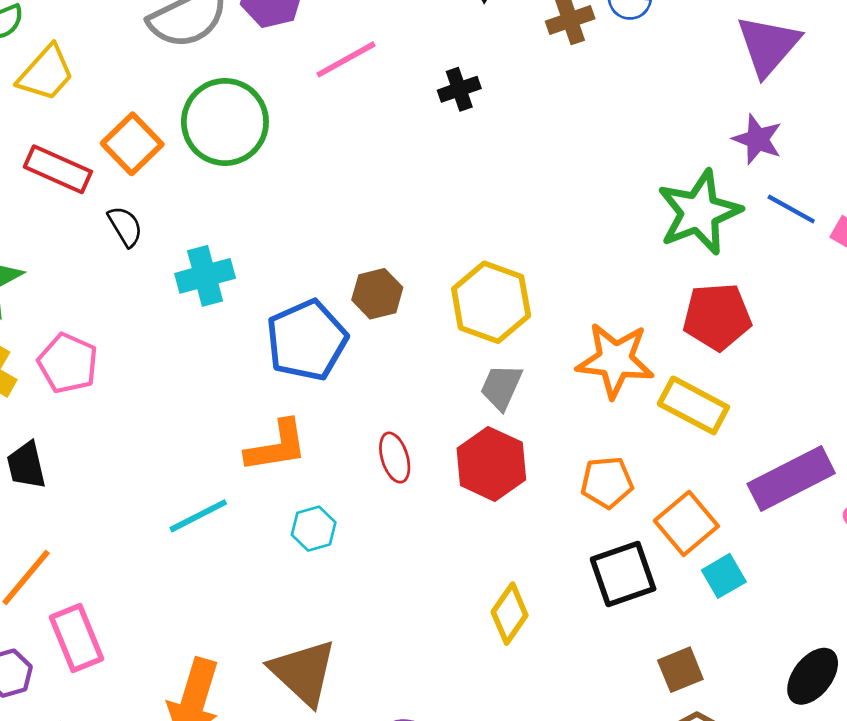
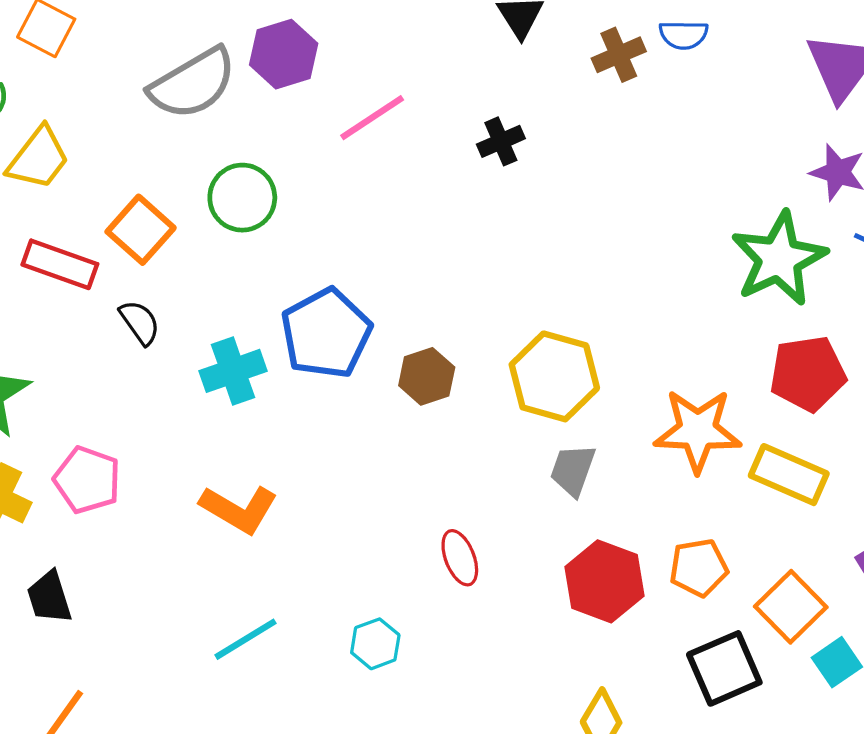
green circle: (225, 122) -> (242, 198), size x0.7
blue pentagon: (307, 340) -> (326, 333), moved
orange L-shape: (277, 446) -> (239, 509), moved, turned 44
red hexagon: (491, 464) -> (604, 581), moved

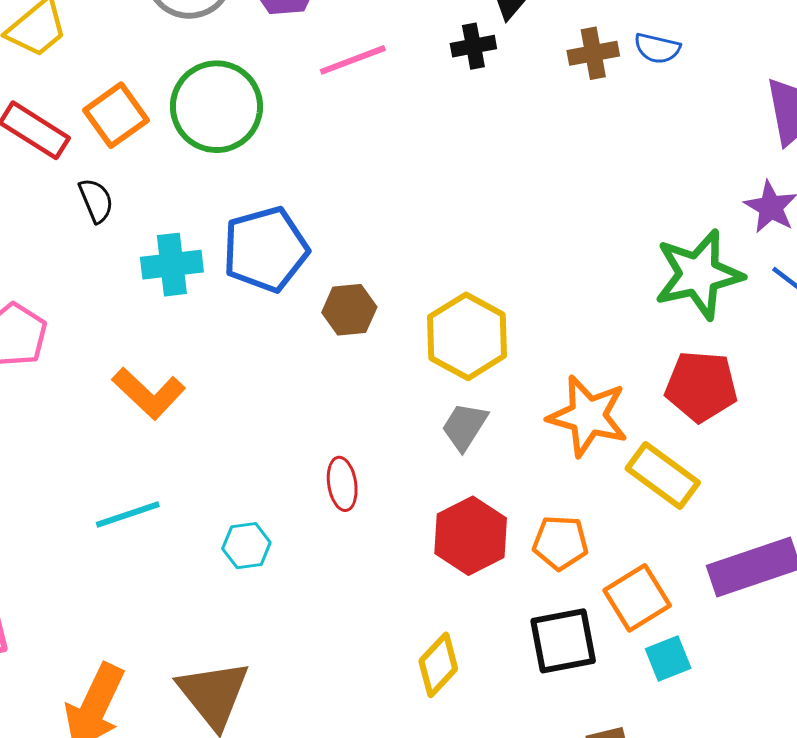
black cross: (501, 141) -> (473, 46), moved
green circle: (242, 198) -> (216, 107), size x1.4

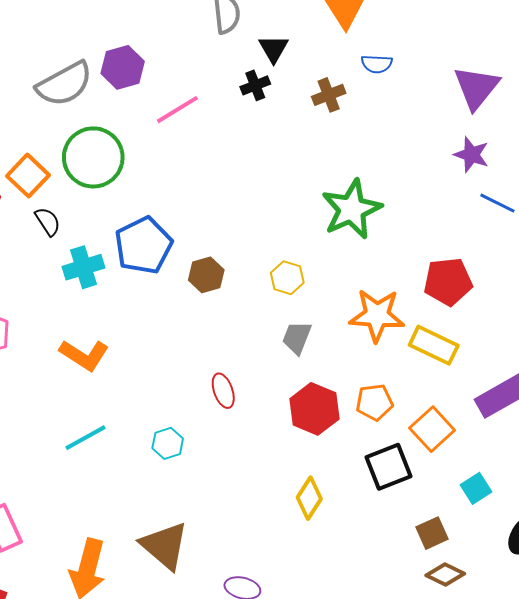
brown cross: (593, 53) -> (329, 95), moved
black semicircle: (96, 200) -> (48, 222), moved
green star: (698, 274) -> (352, 209), moved
yellow hexagon: (467, 336) -> (287, 278), size x0.6
cyan square: (668, 659) -> (476, 488), moved

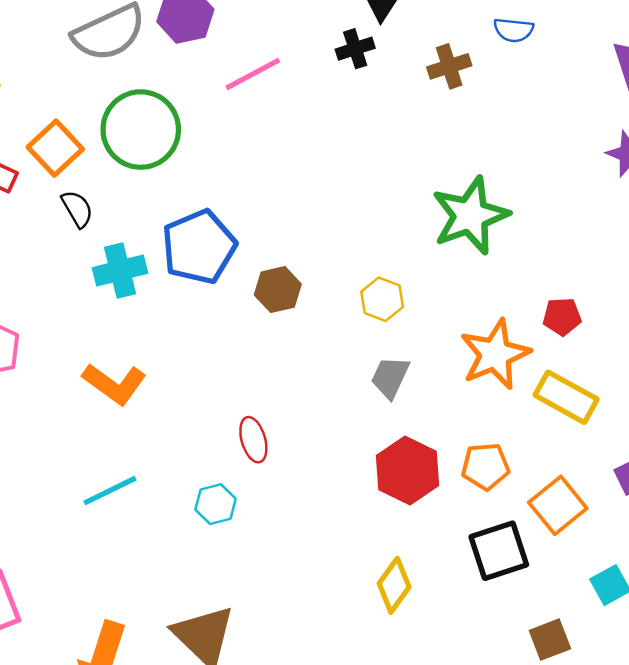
red pentagon: (448, 282) -> (562, 317), moved, size x0.6
orange star: (377, 315) -> (495, 354), turned -30
red ellipse: (223, 391) -> (253, 440), moved

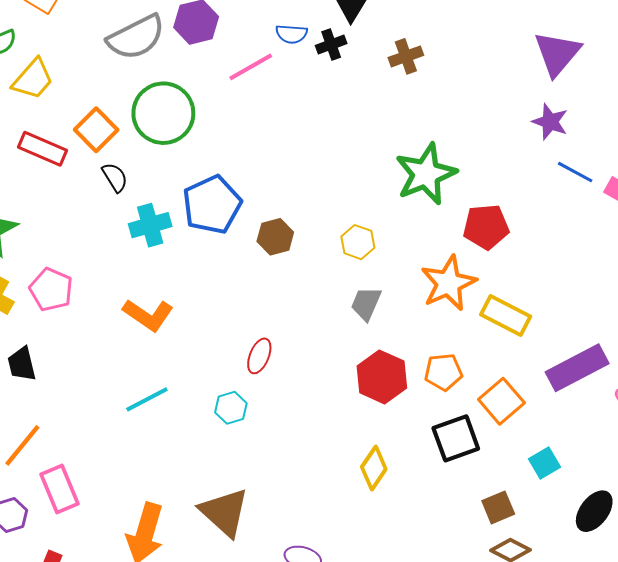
blue semicircle: (514, 30) -> (291, 34), moved
red pentagon: (562, 317) -> (486, 227), moved, size x1.5
red ellipse: (253, 440) -> (259, 356), turned 40

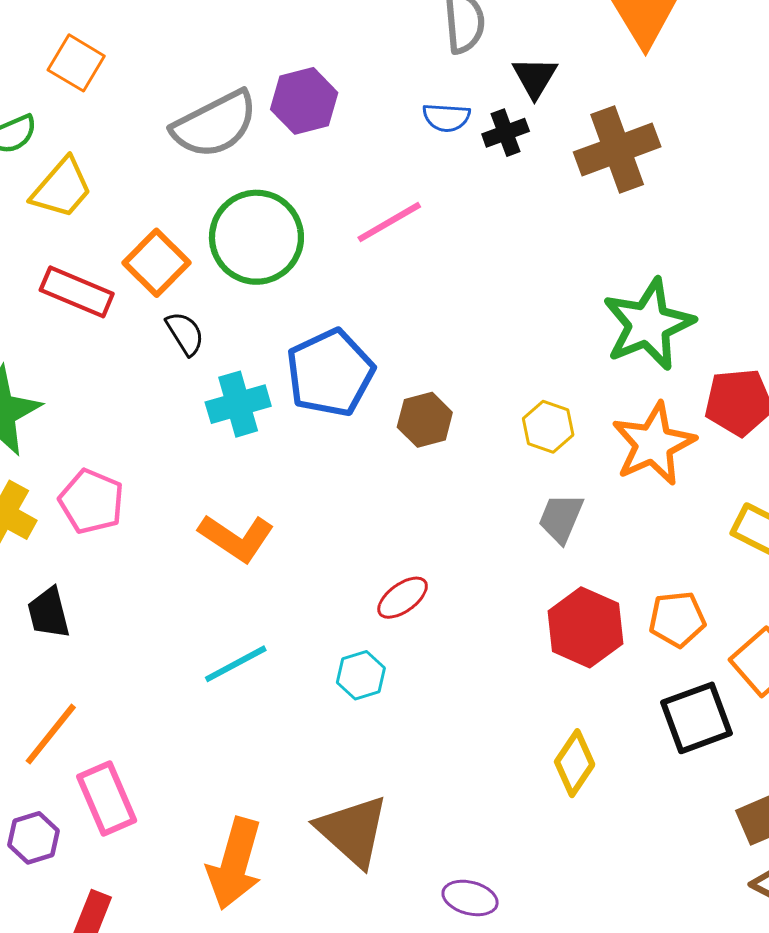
brown cross: (406, 56) -> (617, 149), size x1.6
pink line: (251, 67) -> (389, 222), moved
orange star: (448, 283) -> (654, 444), moved
red ellipse: (259, 356) -> (403, 598), turned 32

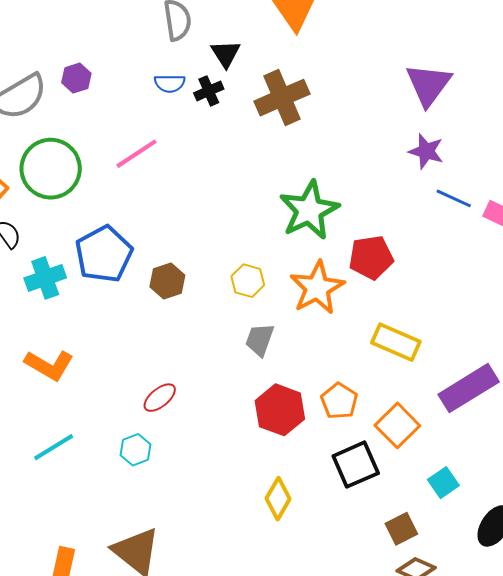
purple hexagon: (304, 101) -> (76, 78), size x0.7
orange pentagon: (677, 619) -> (339, 401), turned -30

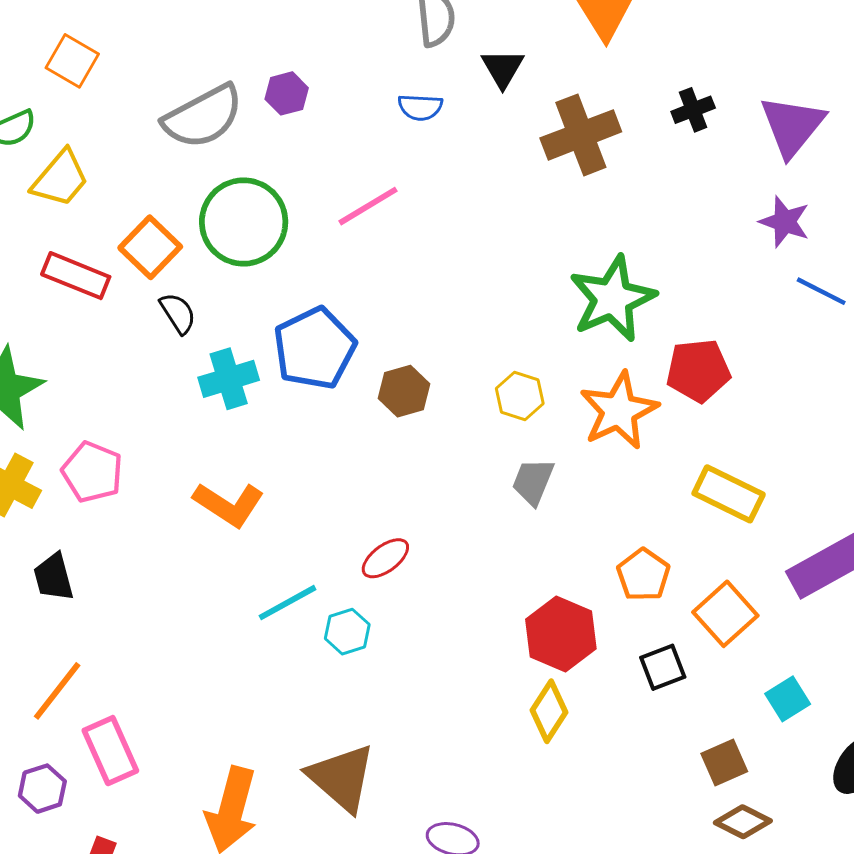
black cross: (209, 91) -> (693, 110), moved
red hexagon: (280, 410) -> (561, 634), moved
cyan line: (54, 447) -> (288, 603), moved
black square: (356, 465) -> (663, 667), size x0.7

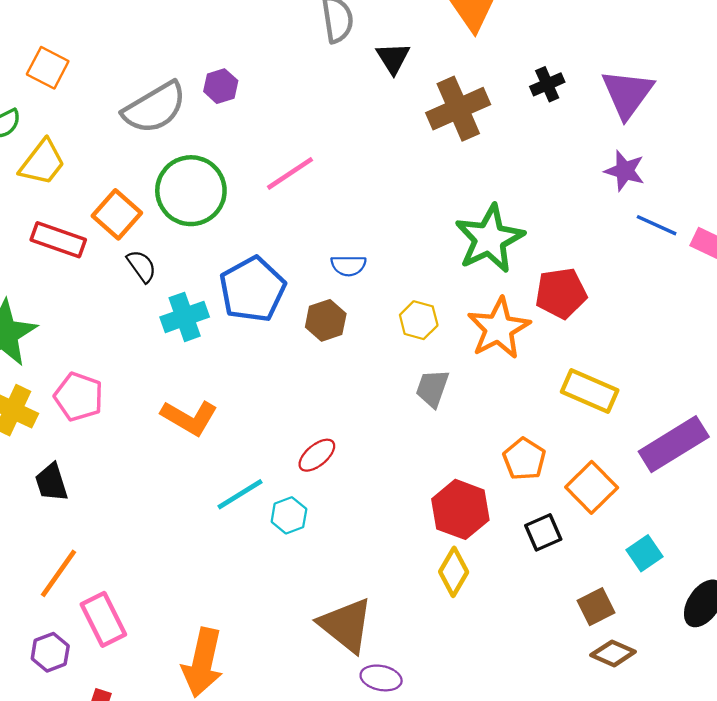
blue semicircle: (420, 107) -> (348, 265), moved
brown triangle: (342, 778) -> (346, 625), moved

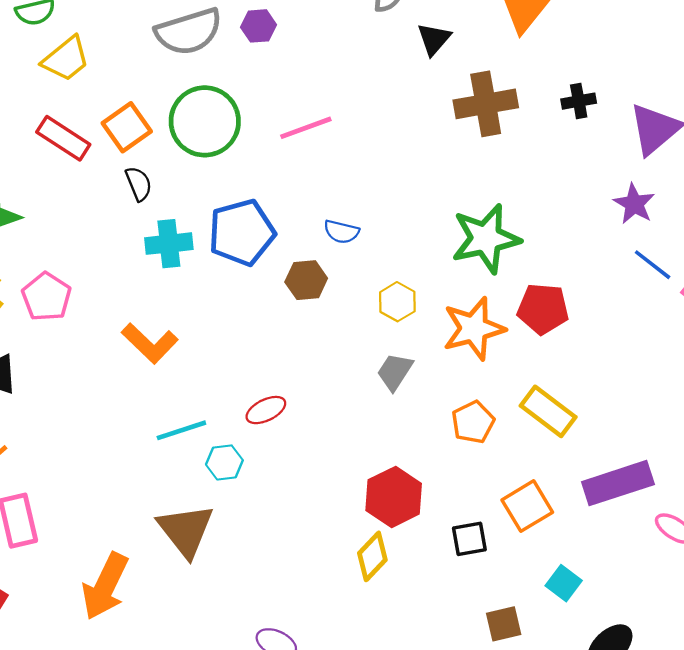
orange pentagon: (524, 459) -> (473, 422), moved
cyan square: (644, 553) -> (564, 583), turned -32
brown triangle: (346, 625) -> (186, 530), moved

